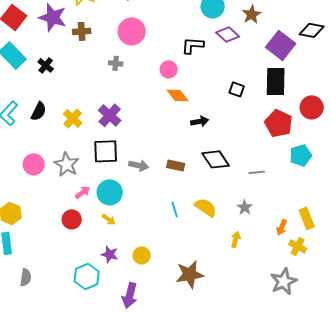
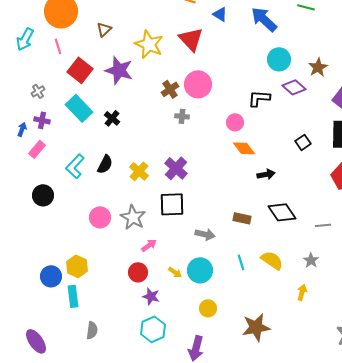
brown cross: (82, 31) -> (170, 89), moved, turned -30
black square: (237, 89) -> (303, 142), turned 35
gray arrow: (139, 165) -> (205, 234), moved
cyan circle: (110, 192) -> (200, 270), moved
purple star: (110, 254) -> (151, 296), moved

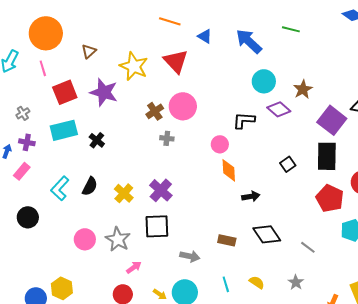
red square: (80, 70) -> (65, 92), turned 30
cyan rectangle: (79, 108) -> (64, 130), turned -60
orange diamond: (244, 148) -> (229, 170), turned 35
gray line: (323, 225) -> (308, 247), turned 42
yellow semicircle: (272, 260) -> (257, 282), size x0.7

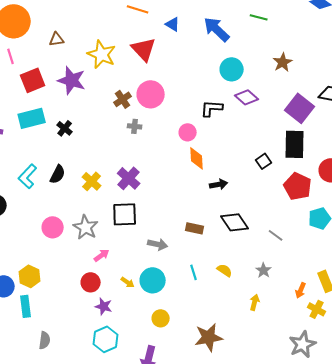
brown triangle: (89, 51) -> (57, 39), turned 35
brown star: (303, 89) -> (283, 62), moved
black square: (288, 164) -> (264, 161), moved

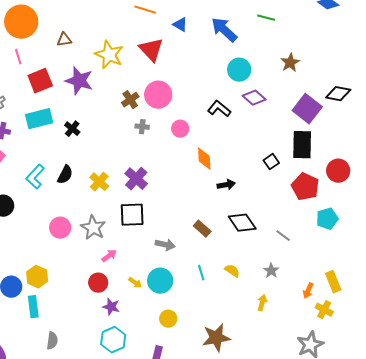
black L-shape: (212, 108) -> (219, 109), turned 35
pink circle: (188, 132) -> (180, 129), moved
brown rectangle: (195, 228) -> (202, 229), turned 30

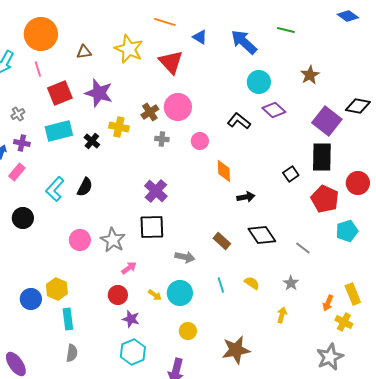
yellow star: (109, 55) -> (129, 49), moved
yellow cross: (99, 182) -> (119, 127), moved, turned -30
cyan rectangle: (33, 307) -> (68, 319), moved

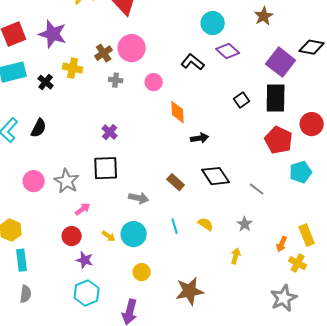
black square: (291, 174) -> (242, 100), moved
purple cross: (156, 191) -> (110, 132), size x0.7

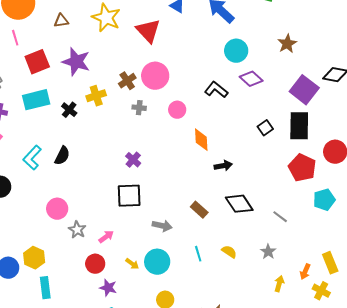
yellow cross: (73, 68) -> (96, 96), turned -30
gray star: (67, 181) -> (77, 230), moved, size x0.7
yellow arrow: (236, 256) -> (279, 284), moved

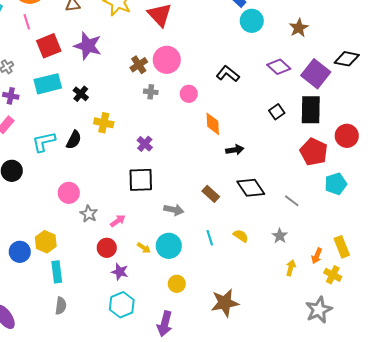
cyan circle: (236, 51) -> (252, 21), moved
purple diamond: (251, 79) -> (279, 67), moved
yellow cross: (96, 96) -> (104, 123), moved, turned 30
cyan L-shape: (32, 158) -> (44, 142), turned 35

